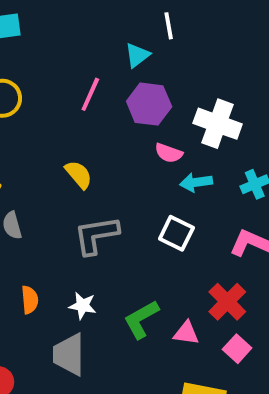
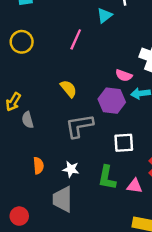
purple hexagon: (149, 104) -> (112, 101), moved
white square: (176, 233) -> (124, 143), moved, turned -30
green L-shape: (141, 319) -> (107, 178), turned -50

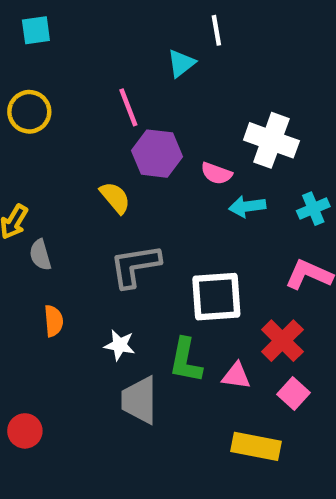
pink line: (76, 39) -> (128, 107), turned -45
purple hexagon: (112, 101) -> (157, 154), moved
white square: (124, 143) -> (216, 297), size x1.4
orange semicircle: (38, 166) -> (54, 321), moved
gray trapezoid: (62, 199) -> (139, 400), moved

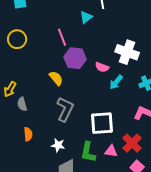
cyan arrow: (247, 206) -> (116, 82), turned -42
gray L-shape: (135, 266) -> (65, 109), turned 125
pink triangle: (236, 376) -> (111, 151), moved

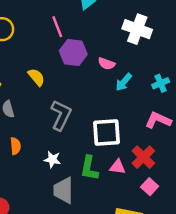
white cross: (127, 52) -> (137, 29), moved
yellow semicircle: (56, 78) -> (36, 77), moved

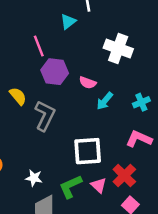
gray L-shape: (61, 115) -> (45, 116), moved
pink triangle: (118, 167) -> (99, 185), turned 35
green L-shape: (89, 168) -> (71, 187), turned 55

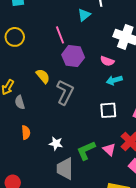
pink semicircle: (88, 83) -> (107, 61), moved
cyan arrow: (105, 101) -> (114, 80), turned 35
white square: (88, 151) -> (108, 110), moved, size x0.7

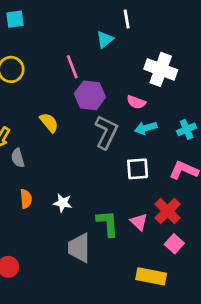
gray L-shape: (65, 92) -> (106, 132), moved
white star: (56, 143) -> (63, 203), moved
green L-shape: (86, 151) -> (108, 223), turned 110

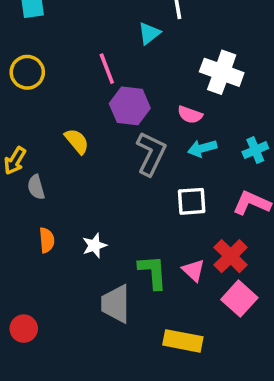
white star: (63, 203) -> (94, 245), turned -30
pink square: (174, 244) -> (239, 299), size x1.4
yellow rectangle: (151, 276) -> (183, 341), moved

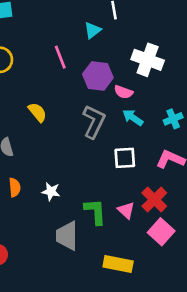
purple hexagon: (130, 106) -> (98, 76), moved
cyan arrow: (202, 148) -> (133, 118), turned 50
white star: (94, 245) -> (51, 191), turned 30

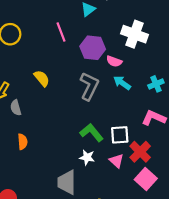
white square: (125, 158) -> (120, 135), moved
white star: (51, 191) -> (87, 157), moved
green L-shape: (95, 212) -> (92, 133), moved, turned -35

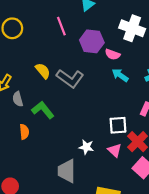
gray L-shape: (89, 86) -> (70, 78), moved, turned 100
green L-shape: (92, 133) -> (43, 110), moved

